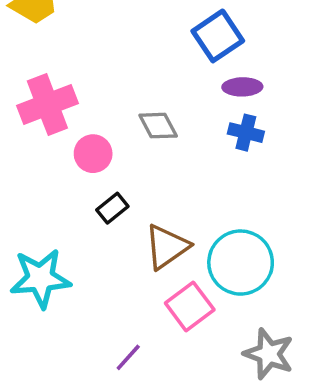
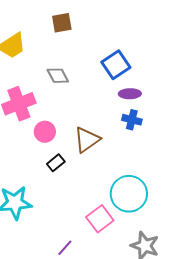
gray diamond: (158, 126) -> (58, 76), moved
brown triangle: (167, 247) -> (87, 140), moved

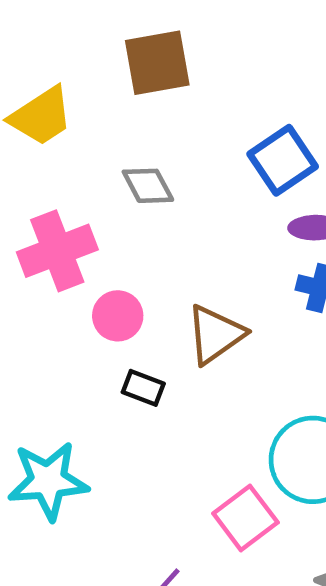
brown square: (62, 23) -> (157, 63), size x1.4
black rectangle: (56, 163) -> (143, 388), turned 60

